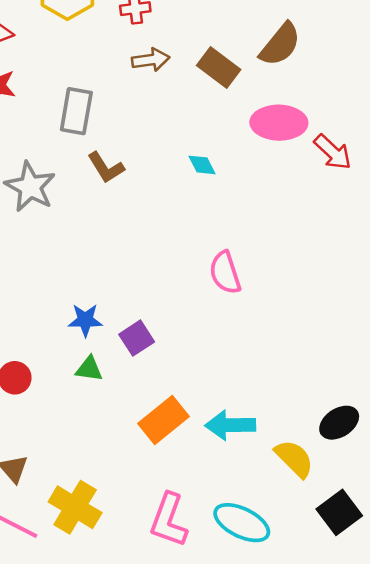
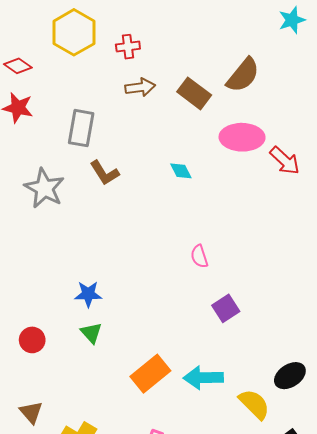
pink semicircle: (225, 273) -> (199, 256), size x0.7
purple square: (137, 338) -> (226, 308), moved
green triangle: (89, 369) -> (91, 333), turned 40

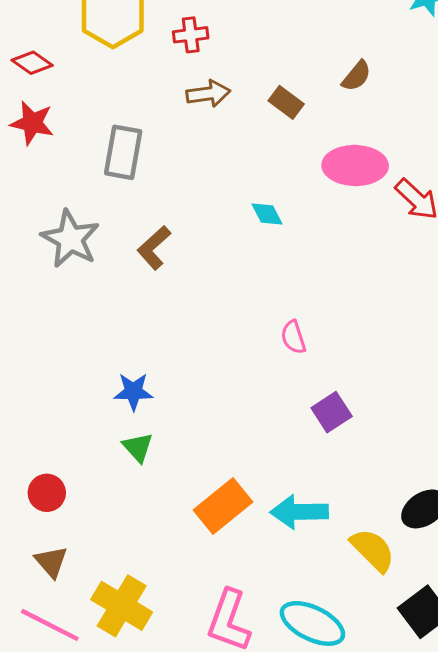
brown semicircle: (243, 75) -> (357, 76), size x0.6
brown rectangle: (194, 93) -> (286, 102), size x0.7
brown L-shape: (104, 173) -> (154, 248), moved, turned 80
red circle: (32, 340) -> (47, 493), moved

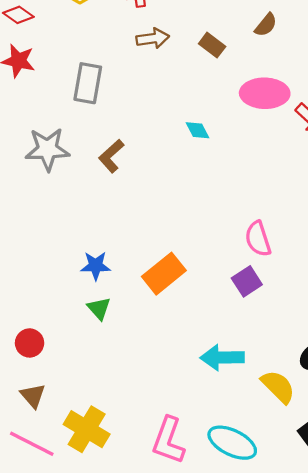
gray star: (70, 239) -> (47, 149), turned -30
pink semicircle: (293, 337) -> (258, 239), moved, size x1.4
orange rectangle: (223, 506) -> (164, 274), moved

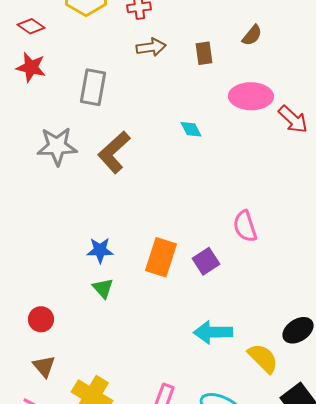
brown rectangle: (212, 45) -> (204, 53), turned 45
brown L-shape: (111, 156) -> (114, 152), size x1.4
orange rectangle: (164, 274) -> (161, 257), turned -33
purple square: (247, 281) -> (206, 261), moved

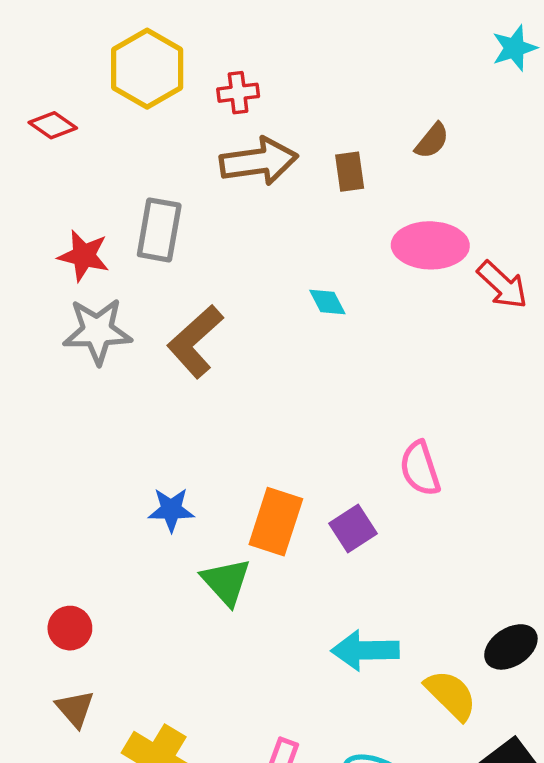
brown arrow: (151, 47) -> (259, 161), size x1.5
red star: (31, 67) -> (84, 256), moved
green triangle: (103, 288) -> (226, 582), moved, size x1.4

